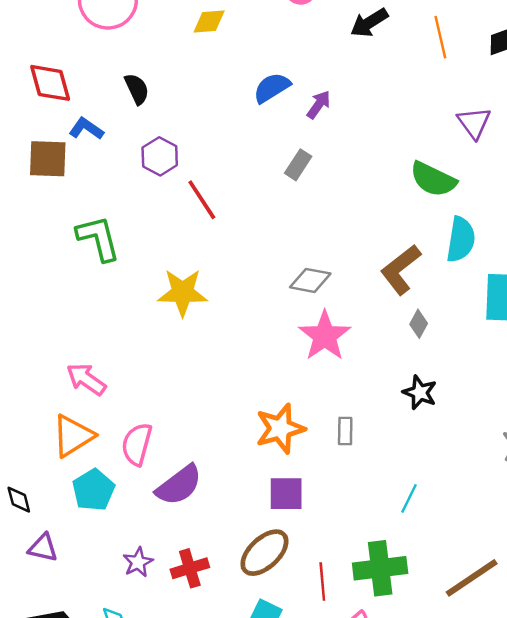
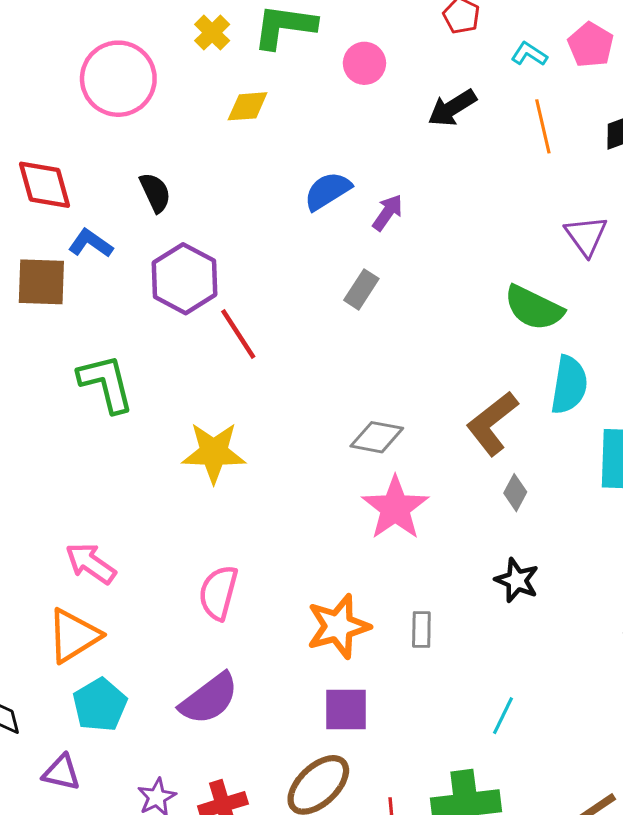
purple hexagon: (160, 156) -> (184, 279), size x1.4
pink semicircle: (137, 444) -> (218, 593), moved
purple triangle: (43, 548) -> (61, 773), moved

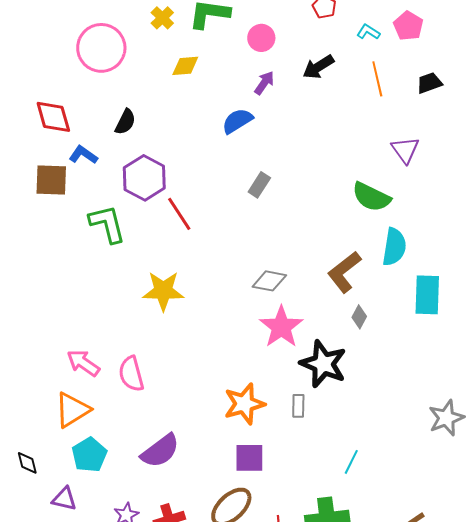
black semicircle: (155, 193) -> (125, 122), turned 52
purple arrow: (388, 213) -> (264, 83), moved
green L-shape: (106, 383) -> (107, 224), moved
black star: (517, 580) -> (323, 364), moved, size x1.6
pink semicircle: (218, 593) -> (131, 374), moved, turned -30

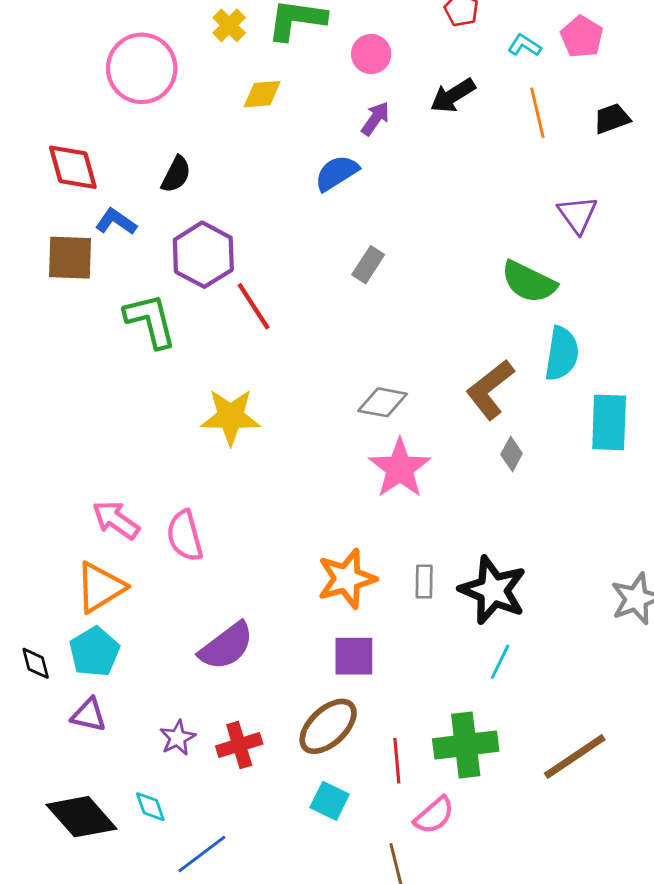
black star: (323, 364) -> (493, 590), moved
cyan pentagon: (89, 455) -> (94, 652), moved

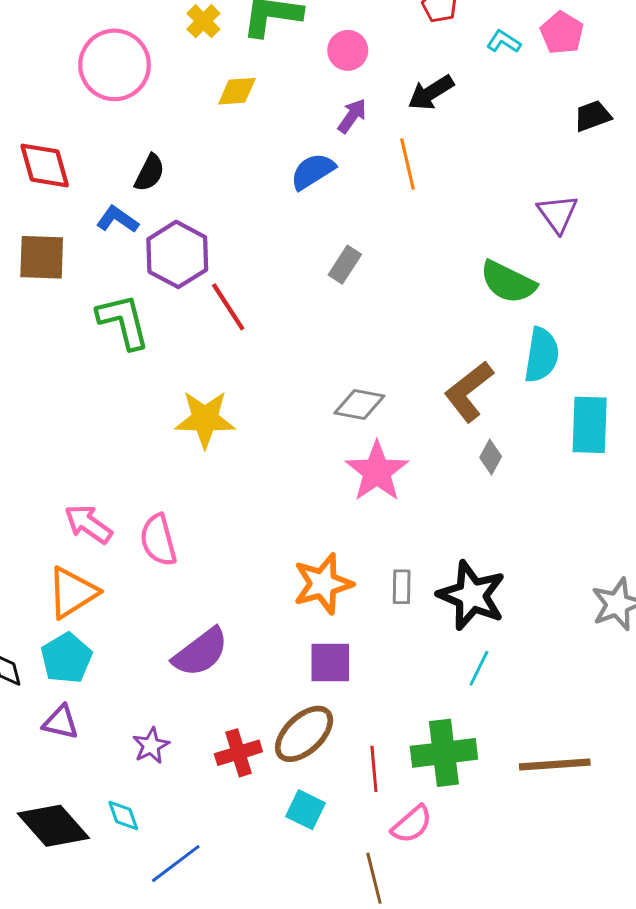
orange line: (537, 113) -> (407, 164), moved
blue L-shape: (116, 222) -> (117, 219), moved
red cross: (239, 745) -> (238, 753), moved
brown line: (575, 756) -> (555, 764), turned 30

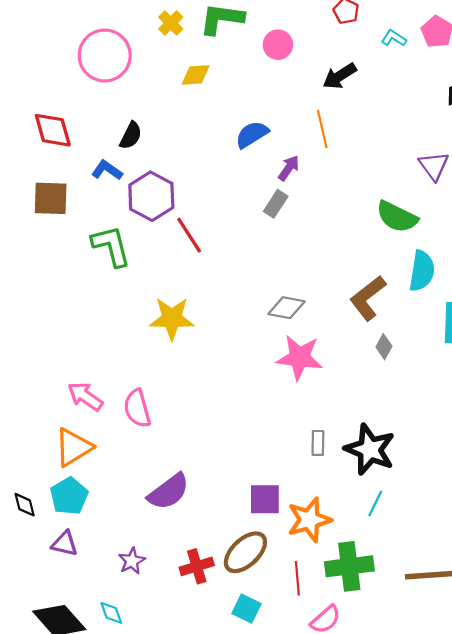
purple arrow: (352, 116) -> (289, 168), moved
pink star: (377, 472) -> (300, 357), turned -30
orange star: (323, 584) -> (309, 520), moved

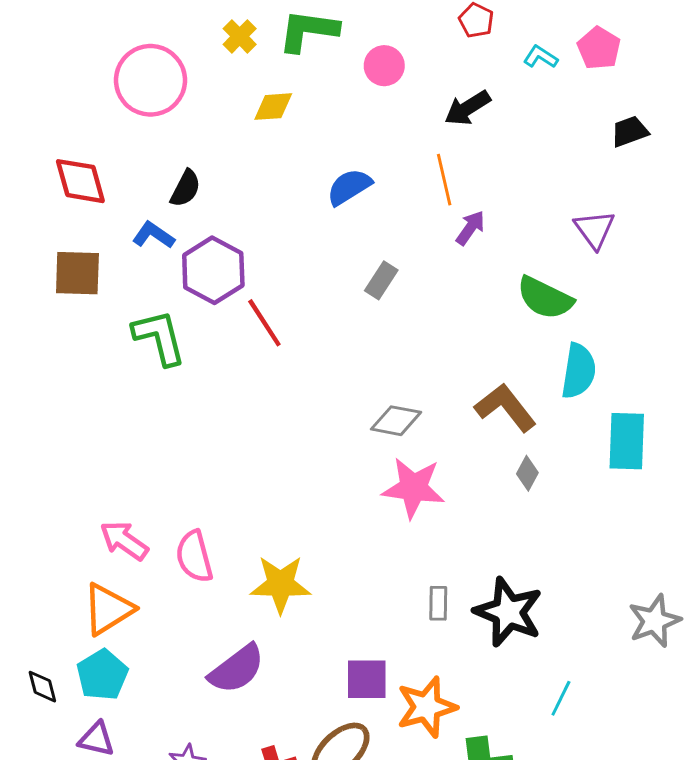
purple arrow: (289, 168) -> (470, 228), moved
brown L-shape: (368, 298) -> (505, 408), turned 90
yellow star: (172, 318) -> (280, 584), moved
cyan line: (375, 504) -> (561, 698), moved

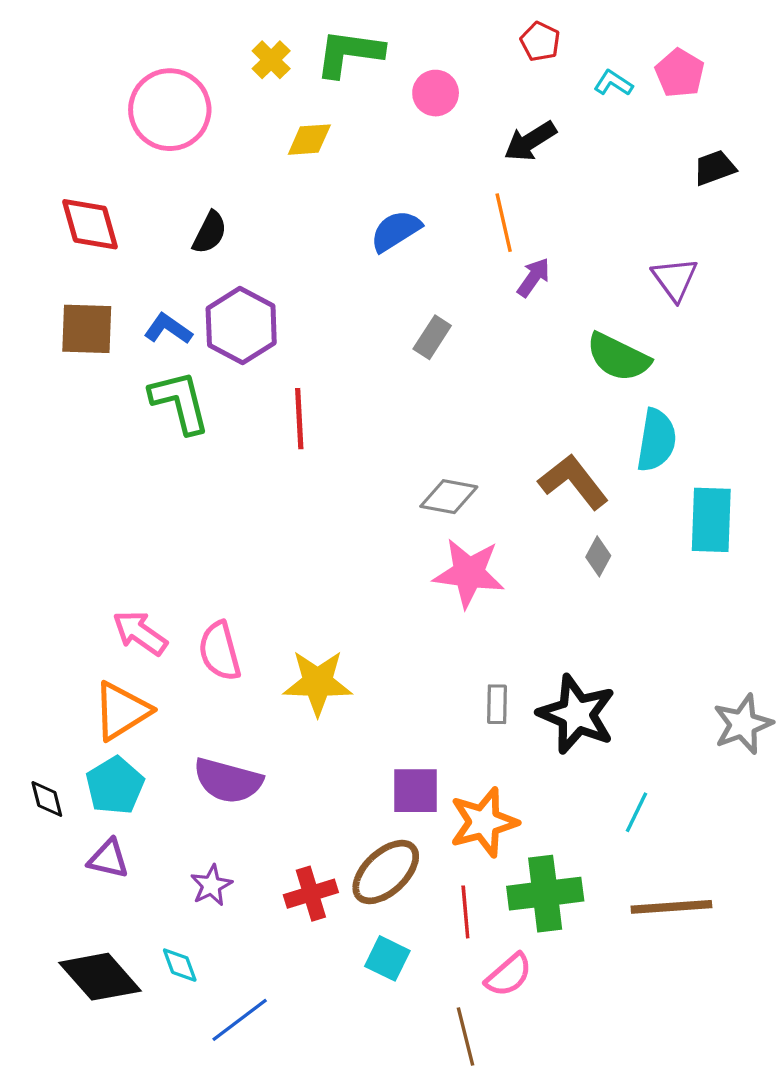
blue L-shape: (153, 235) -> (168, 329), moved
red line: (264, 323) -> (299, 419), moved, turned 30
purple semicircle: (237, 669) -> (228, 781), moved, turned 52

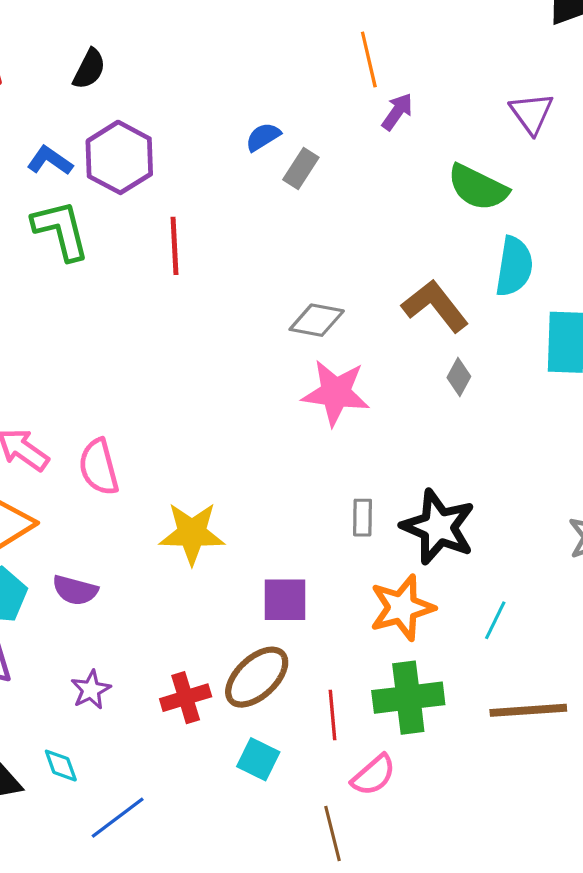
blue semicircle: (396, 231) -> (263, 137), moved, size x0.7
yellow star: (318, 683) -> (192, 533), moved
purple semicircle: (228, 781) -> (75, 590), moved, size x0.7
orange star: (484, 822) -> (402, 608), moved

